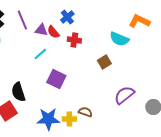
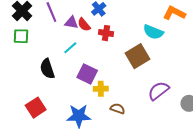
brown square: (104, 62) -> (137, 56), size x1.6
black semicircle: (18, 92) -> (47, 69), moved
yellow cross: (69, 119) -> (101, 89), moved

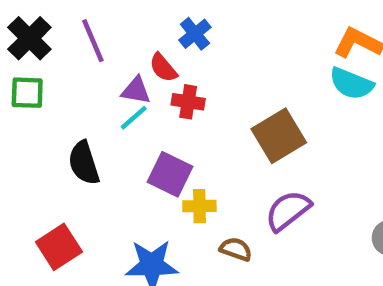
purple triangle: (71, 23) -> (136, 90), moved
cyan semicircle: (153, 32) -> (351, 84), moved
red cross: (106, 33) -> (188, 102), moved
purple semicircle: (158, 91) -> (288, 211), moved

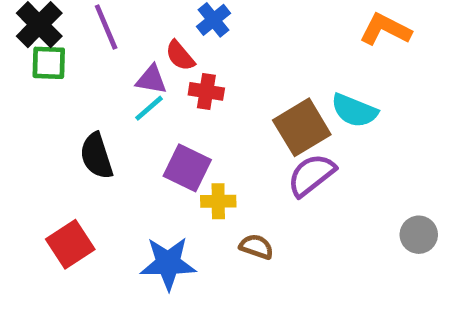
cyan semicircle: (351, 84) -> (354, 111), moved
green square: (27, 93) -> (49, 63), moved
purple semicircle: (288, 211) -> (311, 175), moved

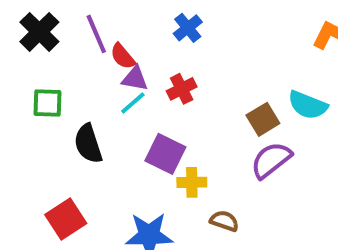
red semicircle: (180, 56) -> (123, 56), moved
green square: (49, 63) -> (47, 103), moved
red cross: (206, 91) -> (182, 89), turned -36
brown square: (302, 127) -> (263, 119), size x0.7

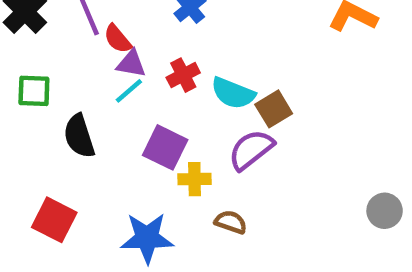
cyan semicircle: (308, 105) -> (233, 93), moved
purple semicircle: (271, 160) -> (251, 150), moved
red square: (66, 219) -> (54, 220), turned -30

